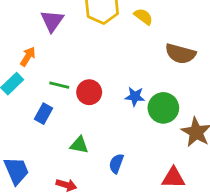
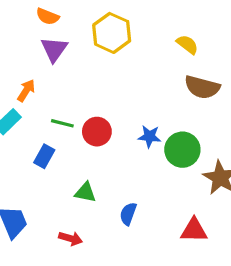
yellow semicircle: (143, 17) -> (187, 44), moved

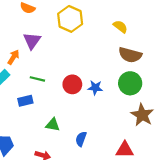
purple triangle: (54, 49) -> (32, 41), moved
red circle: (97, 132) -> (72, 84), moved
green circle: (182, 150) -> (130, 83), moved
blue rectangle: (44, 156) -> (25, 101), turned 48

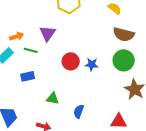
purple triangle: (32, 41) -> (48, 33), moved
orange arrow: (13, 57) -> (17, 36), turned 40
green line: (37, 79) -> (31, 50), moved

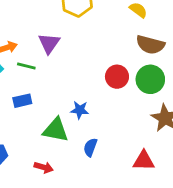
red circle: (71, 61) -> (117, 77), moved
blue star: (92, 64) -> (80, 110), moved
green triangle: (53, 98) -> (56, 130), size x1.5

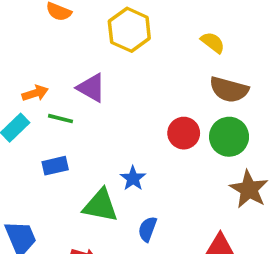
purple triangle: (49, 43) -> (91, 88), turned -35
blue star: (80, 110) -> (133, 178), turned 30

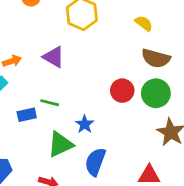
green line: (60, 119) -> (50, 103), moved
green triangle: (100, 206) -> (60, 144), turned -36
blue semicircle: (147, 229) -> (95, 162), size x1.5

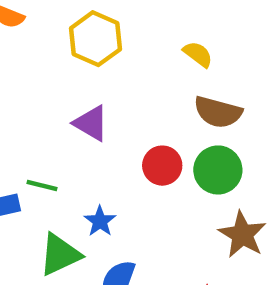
purple triangle: (54, 57) -> (91, 123), moved

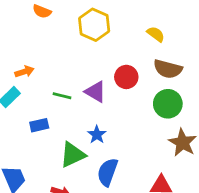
purple triangle: (91, 123) -> (95, 92), moved
red circle: (162, 166) -> (126, 77), moved
green line: (42, 186) -> (62, 96), moved

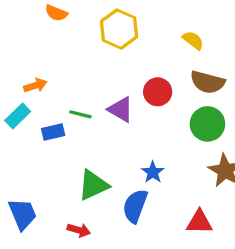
blue rectangle: (39, 125) -> (53, 132), moved
blue star: (97, 135) -> (153, 172), moved

